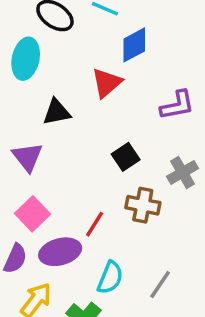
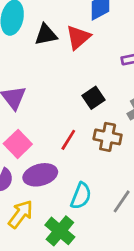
black triangle: (57, 112) -> (46, 35), moved
red line: (95, 224) -> (68, 140), moved

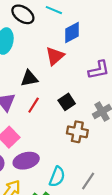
black triangle: (46, 35) -> (29, 78), moved
red line: (68, 140) -> (34, 105), moved

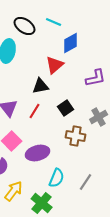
black triangle: (29, 78) -> (41, 86), moved
purple ellipse: (26, 161) -> (38, 153), moved

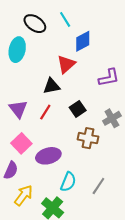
cyan line: (54, 22) -> (65, 19), turned 35

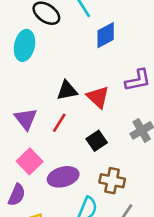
red triangle: (66, 64) -> (98, 97), moved, turned -36
black square: (78, 109) -> (97, 141), moved
brown cross: (88, 138) -> (112, 181), moved

